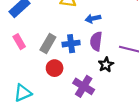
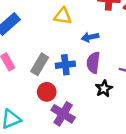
purple cross: (84, 86) -> (63, 114), moved

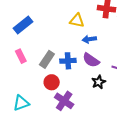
yellow triangle: (63, 16) -> (77, 21), moved
purple semicircle: (93, 63) -> (91, 60), turned -66

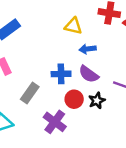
gray rectangle: (47, 59) -> (30, 93), moved
red circle: (52, 82) -> (74, 99), moved

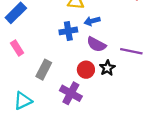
blue cross: (61, 74) -> (68, 31), moved

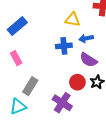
gray rectangle: (44, 70) -> (30, 86), moved

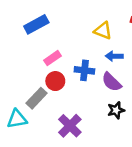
blue cross: (64, 46) -> (84, 70), moved
pink rectangle: (16, 58) -> (53, 58), moved, turned 72
red circle: (77, 82) -> (55, 81), moved

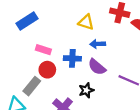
pink rectangle: (53, 58) -> (43, 50), turned 56
black star: (116, 110) -> (86, 90), moved

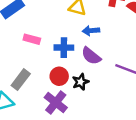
red circle: (47, 70) -> (59, 76), moved

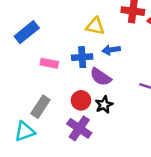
blue cross: (64, 48) -> (82, 57), moved
purple semicircle: (91, 56) -> (101, 77), moved

